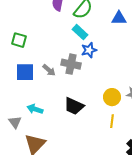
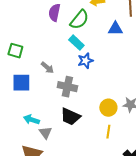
gray cross: (71, 64) -> (67, 87), moved
gray arrow: (49, 70) -> (47, 68), moved
gray triangle: (15, 122) -> (45, 133), moved

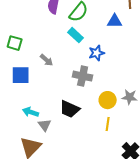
blue star: (85, 61) -> (97, 53), moved
gray cross: (67, 87) -> (83, 76), moved

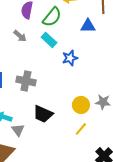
gray arrow: (47, 60) -> (20, 36), moved
gray cross: (83, 76) -> (26, 81), moved
yellow line: (108, 124) -> (81, 129), turned 32

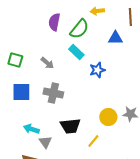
gray arrow: (20, 36) -> (47, 63), moved
black trapezoid: (43, 114) -> (70, 126), turned -30
yellow line: (81, 129) -> (93, 141), moved

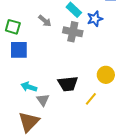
green square: (15, 60) -> (13, 27), moved
blue star: (97, 70) -> (95, 19), moved
gray cross: (53, 93) -> (73, 32), moved

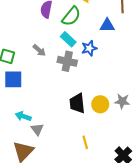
black trapezoid: (68, 84) -> (77, 103), moved, turned 90
yellow line: (91, 99) -> (85, 142), moved, turned -56

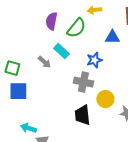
cyan rectangle: (68, 39) -> (61, 51), moved
gray cross: (67, 61) -> (83, 82), moved
yellow circle: (100, 104) -> (105, 99), moved

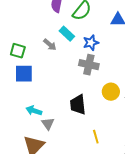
blue star: (94, 60) -> (91, 43), moved
yellow circle: (105, 99) -> (111, 92), moved
black trapezoid: (82, 115) -> (78, 105), moved

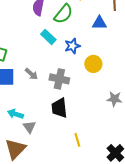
gray arrow: (50, 45) -> (31, 74), moved
gray cross: (89, 65) -> (59, 79), moved
yellow circle: (111, 92) -> (93, 64), moved

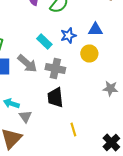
blue triangle: (99, 23) -> (95, 30), moved
cyan rectangle: (48, 37) -> (44, 42), moved
gray arrow: (31, 74) -> (27, 64), size x1.5

